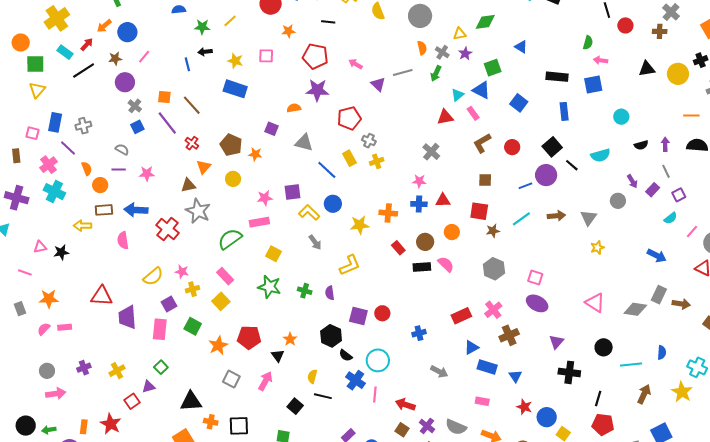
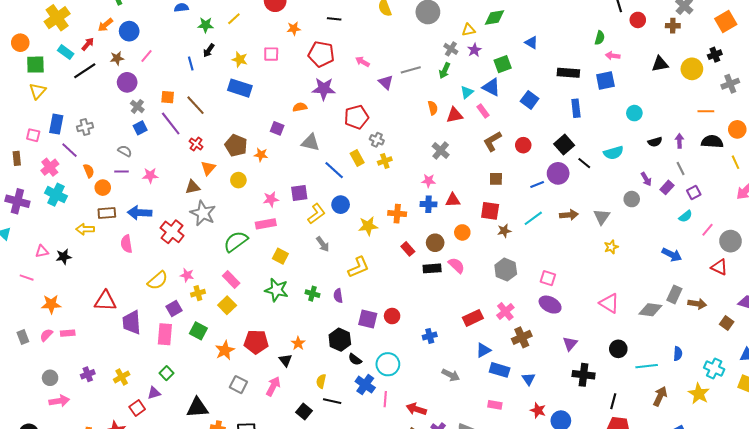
orange semicircle: (422, 48) -> (433, 108), moved
black arrow: (205, 52) -> (209, 50), turned -48
yellow L-shape: (309, 213) -> (316, 214), turned 100
gray rectangle: (20, 309) -> (23, 337), moved

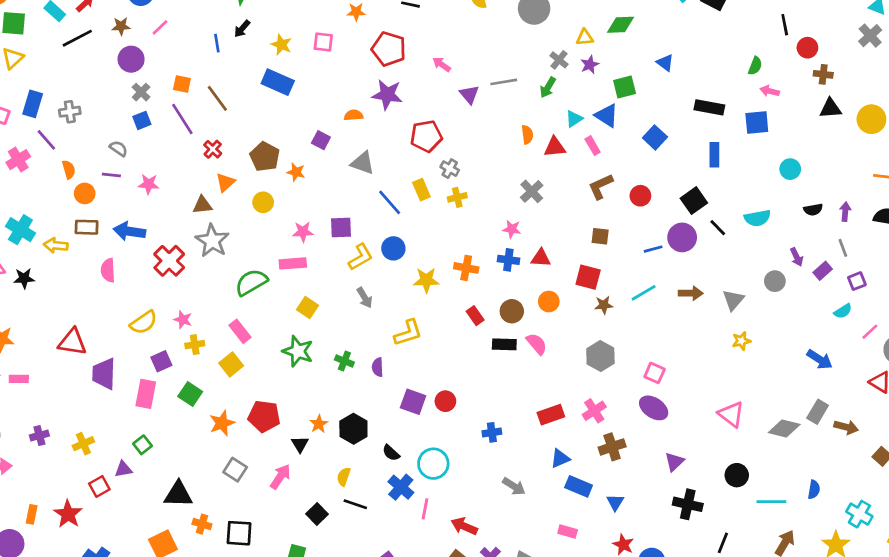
brown cross: (673, 26) -> (823, 74), moved
cyan cross: (56, 195) -> (20, 230), moved
black hexagon: (340, 340) -> (353, 429), moved

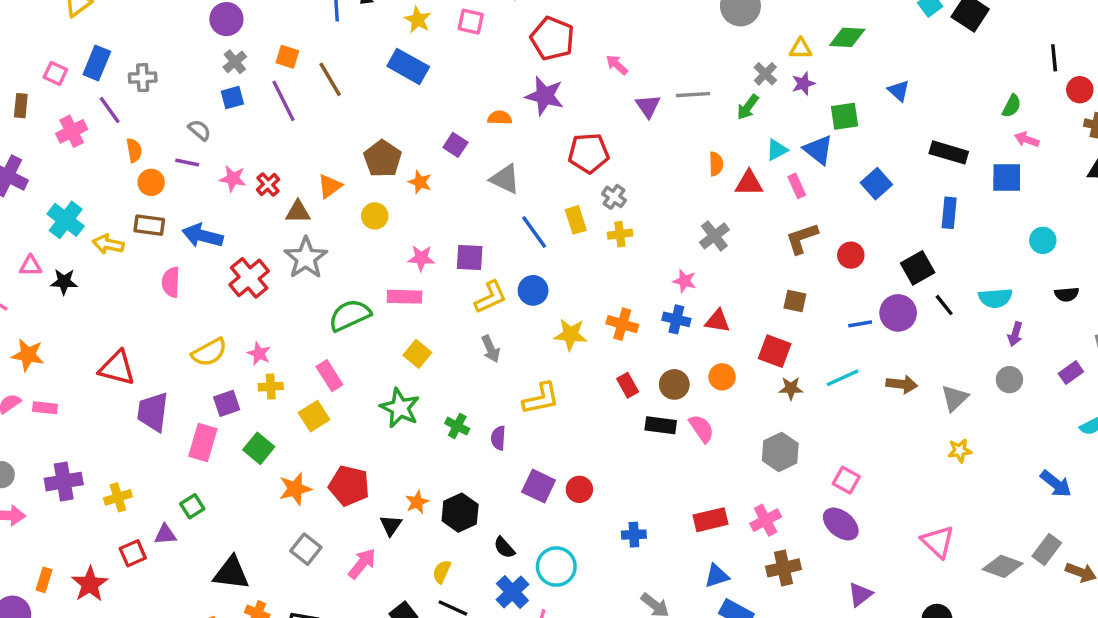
red cross: (213, 149) -> (268, 184), moved
purple arrow: (797, 257) -> (1015, 334), moved, turned 36
purple cross: (39, 435) -> (64, 482), size x1.5

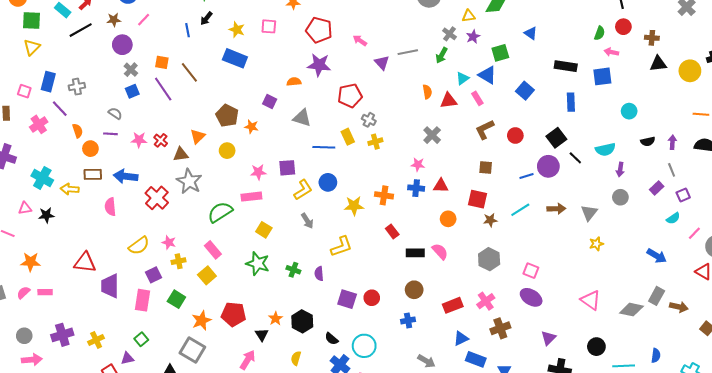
red circle: (1080, 90) -> (623, 27), moved
blue line: (534, 232) -> (324, 147), turned -45
brown circle: (674, 384) -> (414, 290), moved
gray square: (306, 549) -> (192, 350), moved, size x1.4

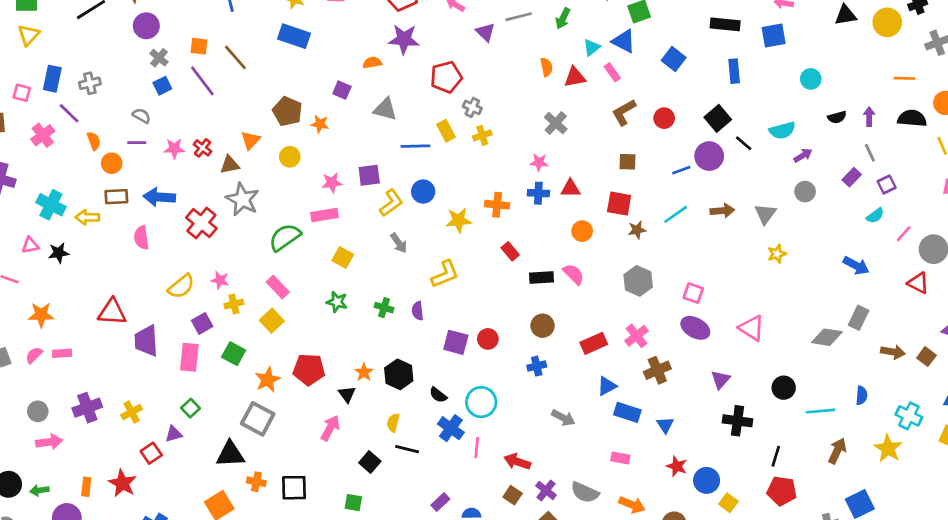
purple arrow: (620, 169) -> (803, 155), turned -128
green star: (258, 264) -> (337, 302), size x0.7
pink triangle: (591, 300) -> (752, 328), moved
brown arrow: (679, 307) -> (893, 352), moved

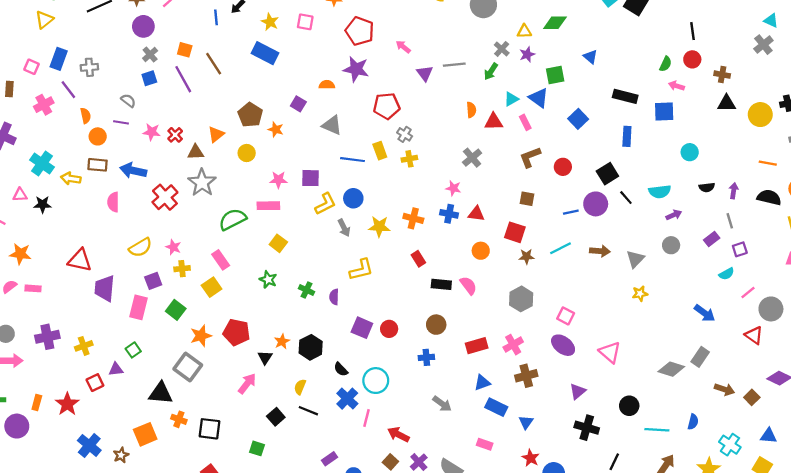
gray arrow: (399, 243) -> (344, 228), moved

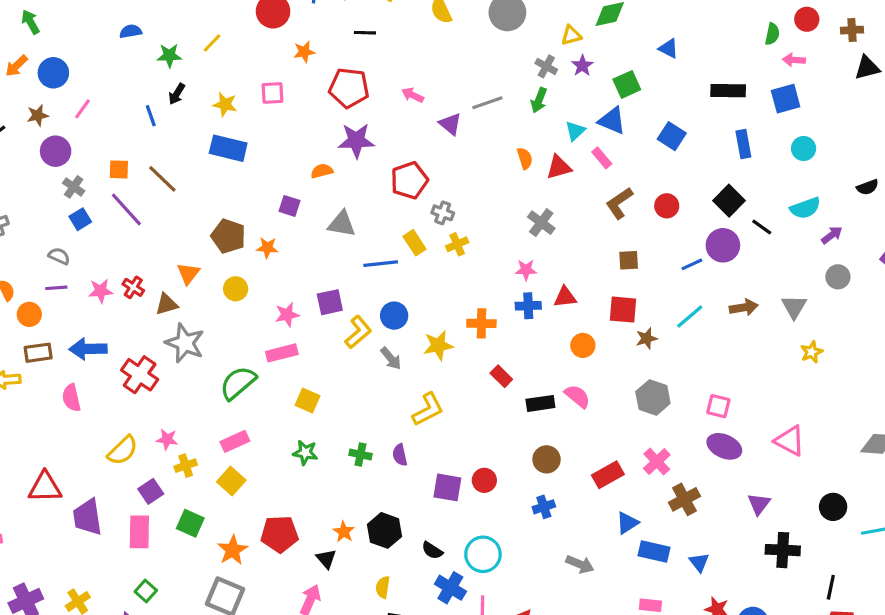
cyan circle: (690, 152) -> (804, 149), moved
pink rectangle: (221, 260) -> (235, 441), turned -66

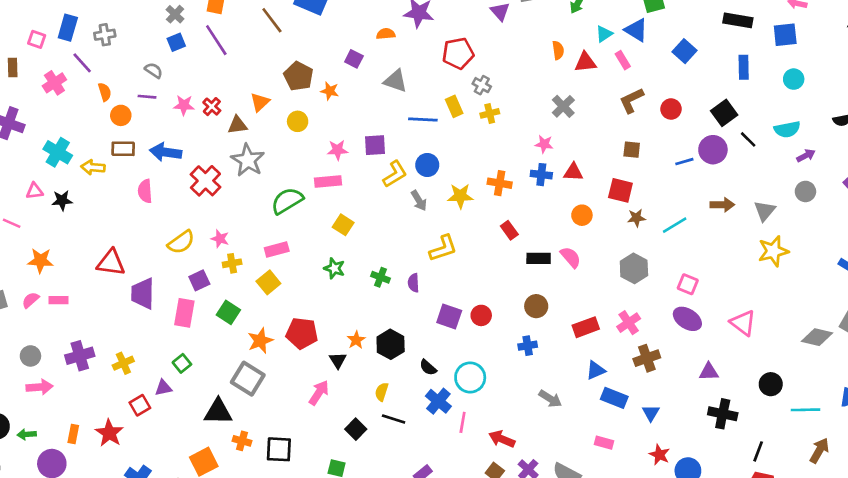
brown line: (162, 179) -> (272, 20), moved
cyan line: (690, 316) -> (675, 225), moved
yellow star: (812, 352) -> (773, 251), size x1.6
purple triangle: (759, 504) -> (709, 372), turned 42

